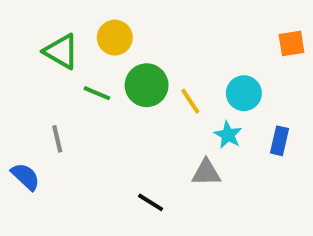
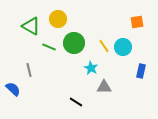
orange square: (292, 44) -> (137, 22), moved
yellow line: (190, 101) -> (104, 46), moved
cyan star: (228, 135) -> (91, 68), moved

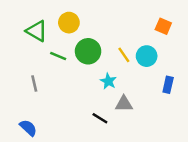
orange square: (137, 22) -> (163, 26), turned 32
blue semicircle: (13, 89) -> (28, 128), moved
black line: (76, 102) -> (100, 118), moved

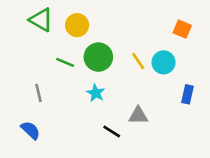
green triangle: (37, 31) -> (41, 20), moved
cyan star: (108, 81) -> (96, 93), moved
blue semicircle: (28, 128) -> (31, 130), moved

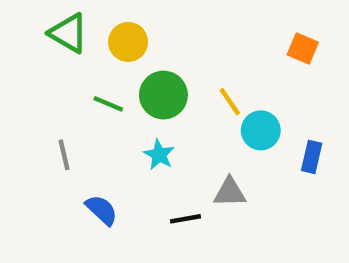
cyan circle: (164, 62) -> (261, 130), moved
blue semicircle: (31, 130) -> (102, 210), moved
black line: (112, 132) -> (186, 219), turned -42

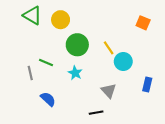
green line: (108, 104) -> (46, 63), moved
blue rectangle: (312, 157) -> (147, 84), moved
gray triangle: (230, 192) -> (109, 91), turned 49
black line: (186, 219) -> (96, 113), moved

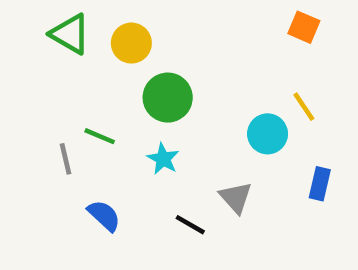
orange square: (143, 23) -> (304, 27), moved
yellow line: (109, 48) -> (304, 107), moved
black line: (96, 113) -> (190, 225), moved, turned 40

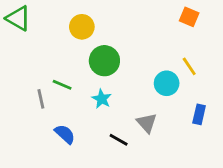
green triangle: (70, 34) -> (18, 18), moved

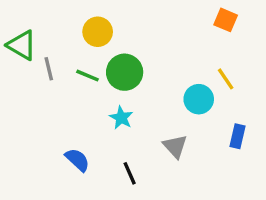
green triangle: (18, 18) -> (22, 45), moved
green line: (62, 85) -> (87, 76), moved
gray line: (41, 99) -> (49, 69), moved
black line: (119, 140) -> (130, 173), moved, turned 36

